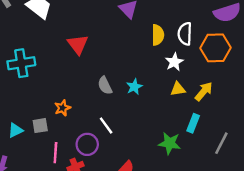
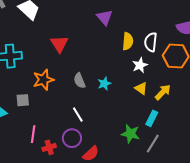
yellow triangle: (178, 89) -> (141, 88), turned 40
orange star: (62, 108) -> (43, 80), moved, size x1.5
gray square: (40, 126) -> (23, 100), moved
gray line: (221, 143) -> (153, 144), moved
purple circle: (87, 144) -> (72, 138), moved

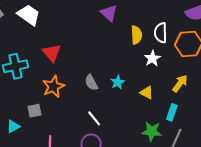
red triangle: (59, 44) -> (52, 53), moved
yellow triangle: (141, 88) -> (147, 93), moved

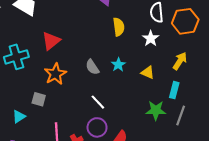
yellow semicircle: (136, 35) -> (119, 27), moved
red triangle: (52, 53) -> (51, 41), turned 36
gray square: (35, 111) -> (39, 99), turned 32

